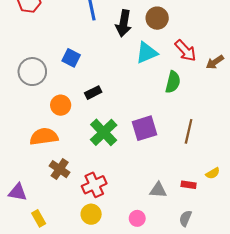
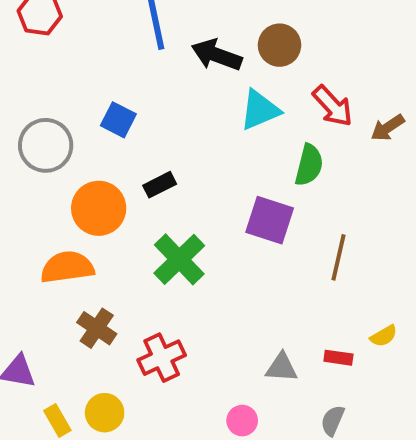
black arrow: (124, 23) -> (217, 55), turned 100
orange circle: (61, 105) -> (99, 208), size x1.4
purple square: (145, 128) -> (270, 220), moved, turned 35
yellow circle: (91, 214) -> (105, 413), moved

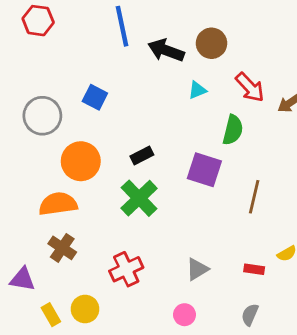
cyan triangle: (260, 110) -> (197, 90), size x0.6
black rectangle: (160, 185) -> (142, 156), moved
brown cross: (97, 328) -> (62, 248), moved
gray triangle: (281, 367) -> (197, 269), moved, turned -35

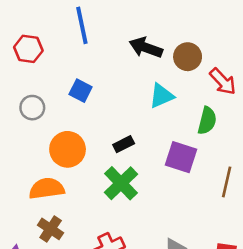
red hexagon: (38, 21) -> (28, 49), moved
blue line: (122, 26) -> (82, 25), moved
brown circle: (212, 43) -> (188, 57), moved
cyan triangle: (197, 90) -> (161, 96), moved, size x1.5
gray circle: (42, 116) -> (32, 108), size x0.7

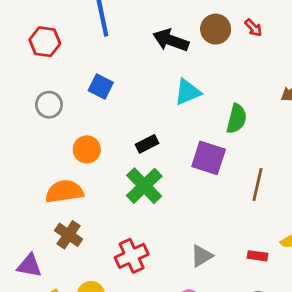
brown circle: (188, 57) -> (216, 29), moved
red arrow: (223, 81) -> (253, 28), moved, size x0.6
orange circle: (68, 149) -> (87, 149), size x0.7

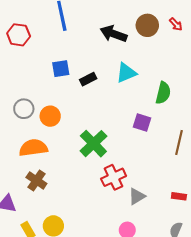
blue square: (101, 86) -> (61, 69), turned -36
gray circle: (49, 105) -> (24, 109), moved
black rectangle: (147, 144) -> (88, 79), moved
purple square: (209, 158) -> (142, 122), size x0.7
red cross: (132, 256) -> (114, 177), moved

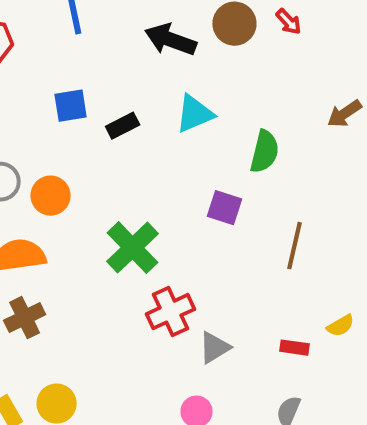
brown cross: (36, 181) -> (25, 318), turned 30

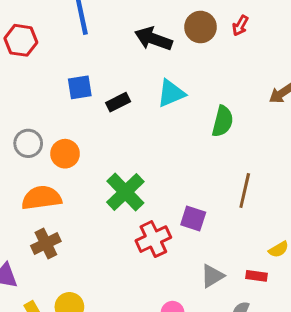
red arrow: (288, 22) -> (240, 26), turned 72
purple square: (224, 208) -> (193, 218), moved
gray triangle: (214, 348) -> (212, 276), moved
red rectangle: (294, 348) -> (256, 276), moved

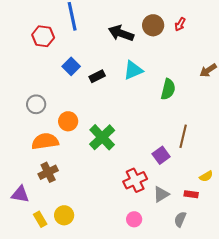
red hexagon: (21, 40) -> (43, 36), moved
blue square: (80, 87) -> (71, 66), turned -36
orange circle: (65, 154) -> (68, 121), moved
purple square: (193, 218) -> (161, 155), moved, turned 36
red cross: (153, 239) -> (135, 180), moved

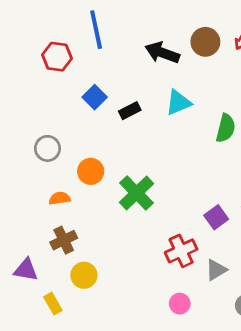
orange semicircle: (45, 141) -> (60, 198), size x0.6
yellow circle: (64, 215) -> (84, 275), moved

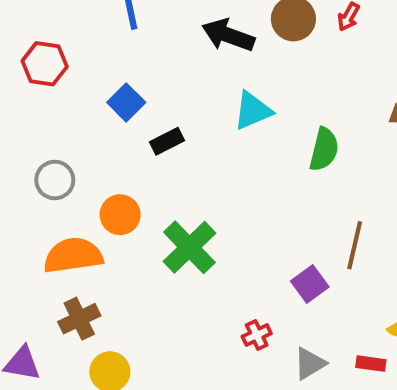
red hexagon: (57, 57) -> (45, 64), moved
black rectangle: (130, 111) -> (167, 141), moved
orange semicircle: (60, 198) -> (73, 255), size x1.8
red cross: (181, 251) -> (257, 335), size x0.6

